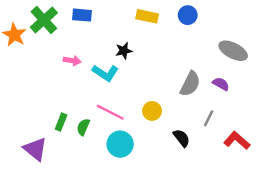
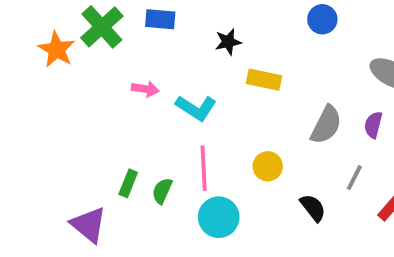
yellow rectangle: (147, 16) -> (264, 80), moved
black star: (124, 51) -> (228, 42), moved
purple semicircle: (221, 84) -> (373, 125), turned -105
pink line: (110, 112) -> (204, 168), turned 60

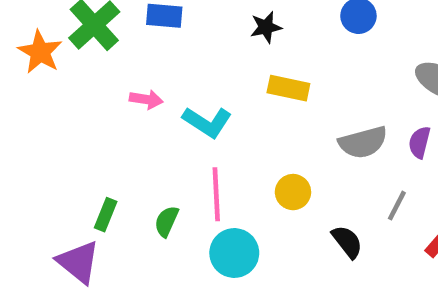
black star: (228, 42) -> (266, 27), moved
gray semicircle: (326, 125) -> (363, 142), turned 48
green rectangle: (128, 183) -> (106, 215), moved

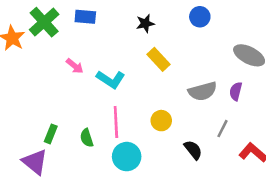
yellow rectangle: (288, 88) -> (159, 59), turned 35
pink arrow: (146, 99) -> (75, 66), turned 30
green semicircle: (167, 221) -> (87, 138), turned -42

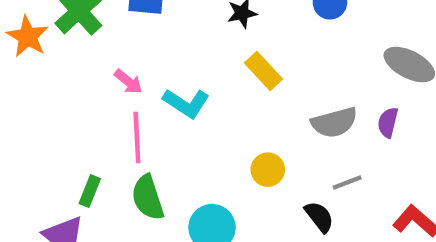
pink line: (116, 122) -> (137, 137), moved
gray line: (222, 129) -> (347, 182), moved, turned 42
green semicircle: (87, 138) -> (148, 197), size x1.5

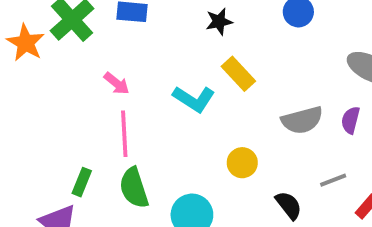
cyan L-shape: (186, 103) -> (194, 99), moved
gray line: (347, 182) -> (333, 180), moved

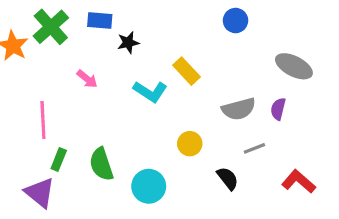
black star: (219, 22) -> (128, 43), moved
pink line: (124, 134) -> (43, 120), moved
gray line: (333, 180) -> (254, 148), moved

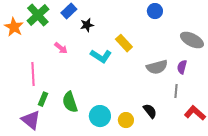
blue rectangle: (100, 21) -> (69, 11), turned -49
yellow circle: (190, 144) -> (126, 120), moved
gray line: (254, 148) -> (176, 91), moved, turned -64

